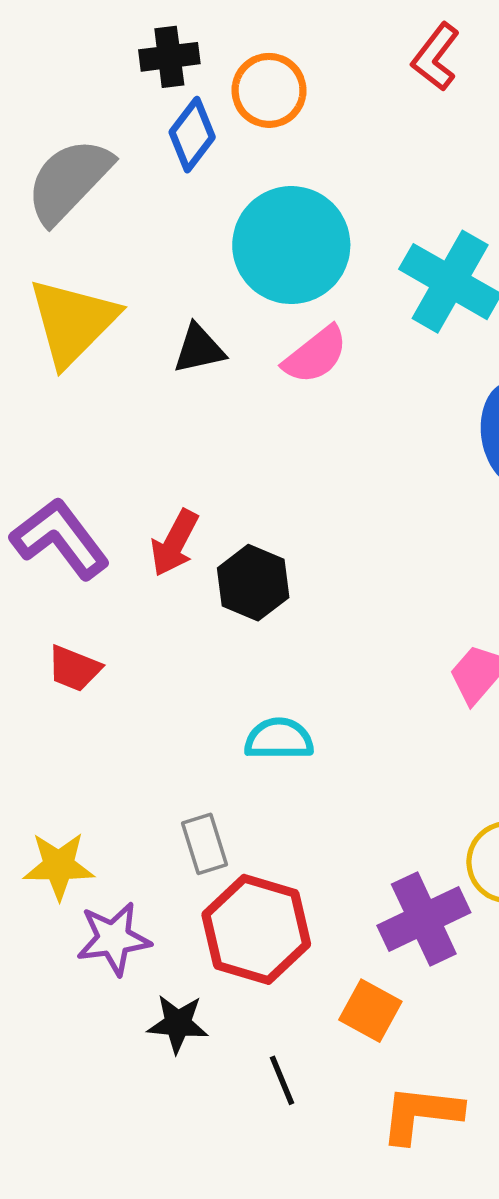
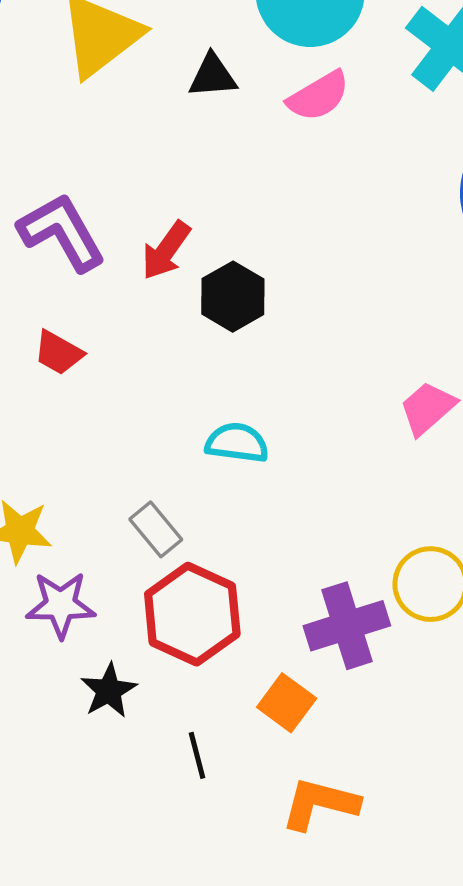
gray rectangle: (205, 844) -> (156, 529), turned -30
black star: (178, 1024) -> (109, 691), turned 30

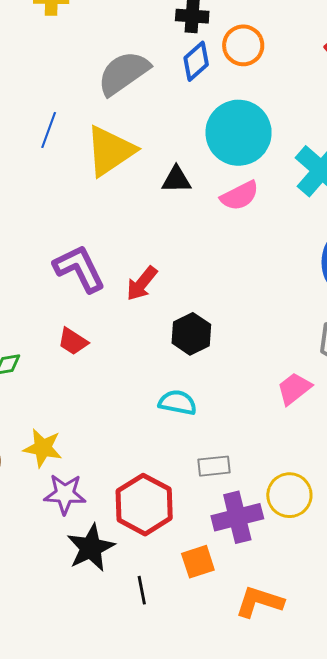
black hexagon: (233, 297) -> (191, 334), moved
gray rectangle: (156, 529) -> (214, 466), moved, turned -60
black star: (109, 691) -> (91, 548), size x1.4
orange square: (287, 703) -> (198, 562), turned 32
orange L-shape: (320, 804) -> (259, 602), moved

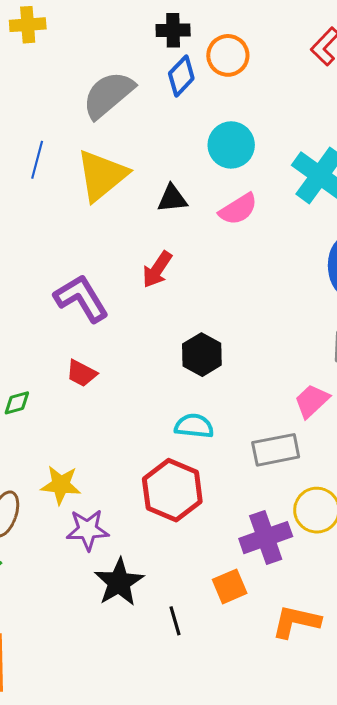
cyan circle: (239, 133) -> (231, 145), size x0.7
red arrow: (142, 283) -> (157, 269), moved
gray rectangle: (214, 466) -> (276, 450), moved, size x1.4
red hexagon: (144, 505) -> (172, 490), moved

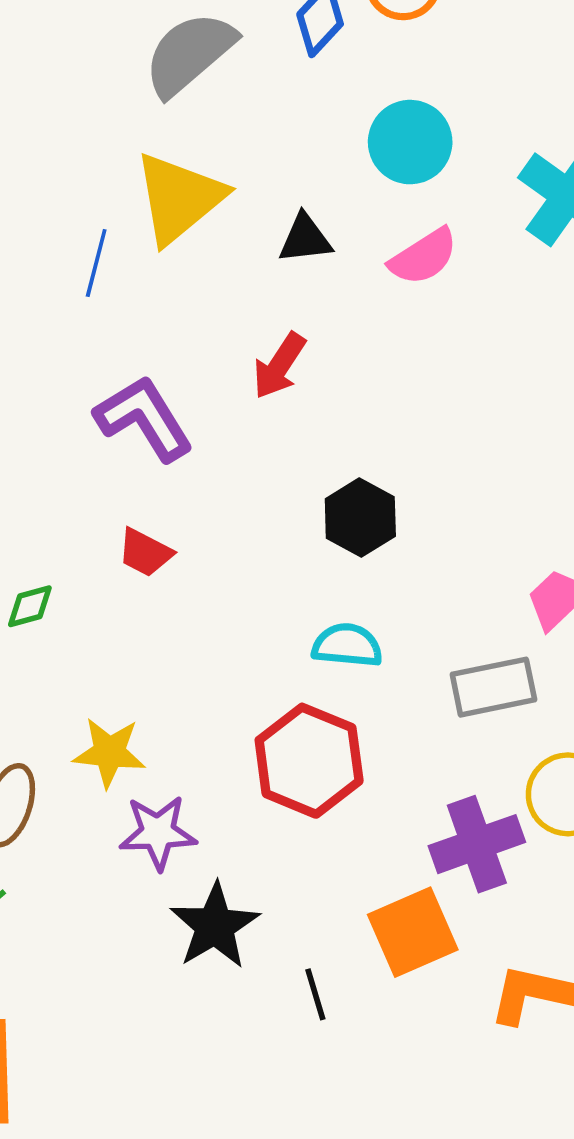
blue line: (37, 160) -> (96, 263), moved
orange square: (230, 586) -> (413, 932), size x1.4

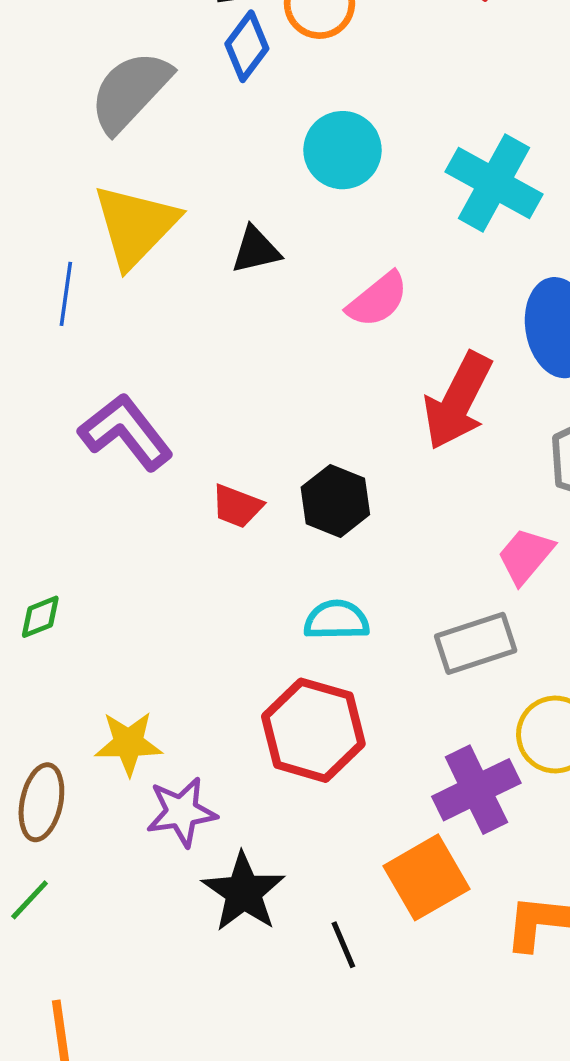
pink semicircle: (424, 257) -> (378, 300), moved
red arrow: (279, 366) -> (458, 401), moved, size x1.5
red trapezoid: (145, 552) -> (237, 506), moved

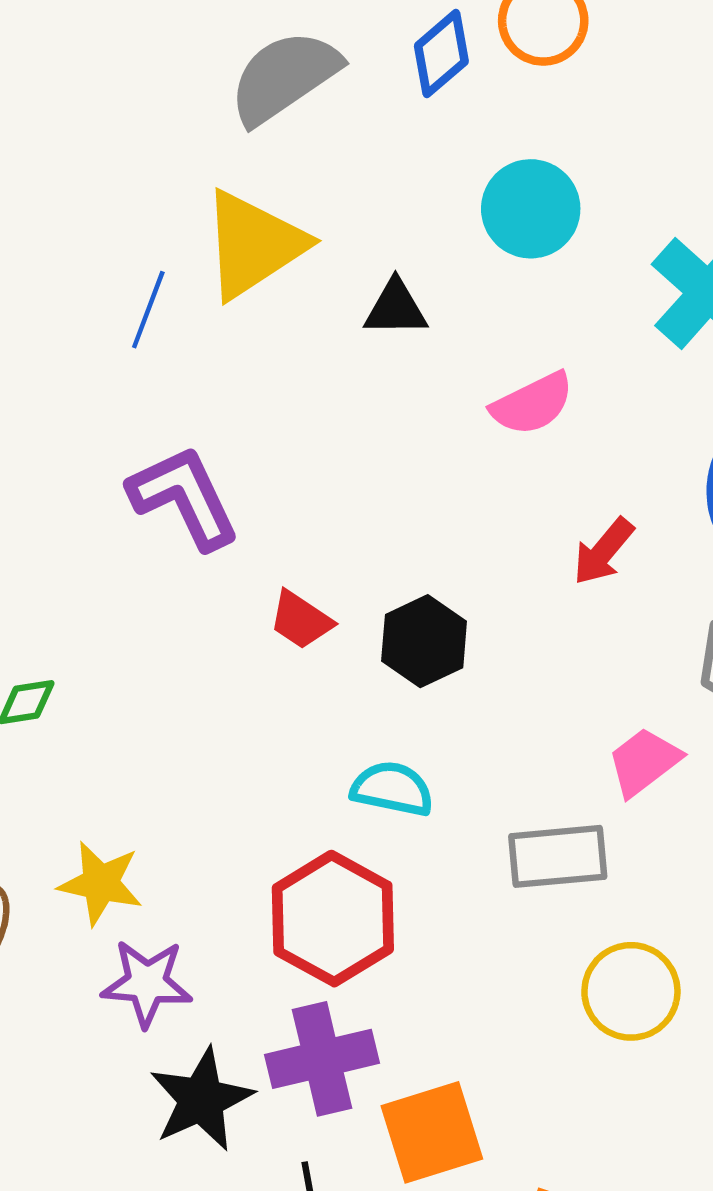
red arrow: (458, 401) -> (603, 551), size x0.6
purple cross: (476, 790) -> (322, 1059), moved

